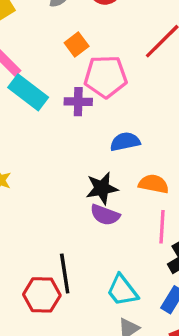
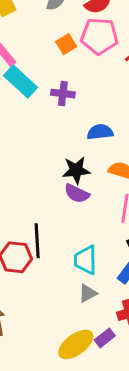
pink pentagon: (106, 77) -> (99, 36), moved
cyan trapezoid: (122, 290) -> (86, 260), turned 32

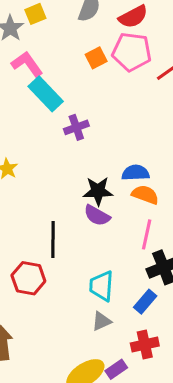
purple cross: (63, 94) -> (76, 127), moved, turned -30
blue semicircle: (100, 132) -> (135, 173), moved
black line: (37, 241) -> (53, 240), moved

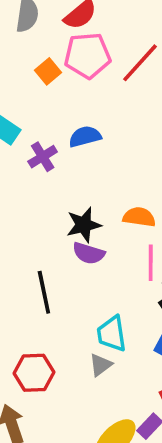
blue semicircle: (135, 173) -> (85, 137), moved
red hexagon: (28, 278) -> (34, 373), moved
gray triangle: (101, 321) -> (101, 365), moved

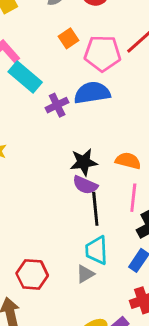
pink pentagon: (87, 55) -> (102, 53), moved
blue semicircle: (85, 137) -> (92, 93), size x1.4
black line: (44, 292) -> (95, 209), moved

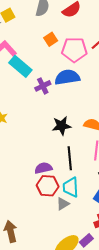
purple semicircle: (85, 185) -> (43, 168), moved, turned 144
red hexagon: (32, 274) -> (48, 186), moved

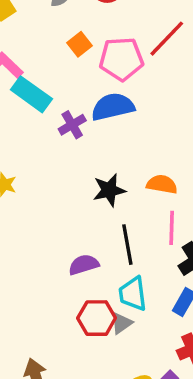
red hexagon: (48, 186) -> (97, 318), moved

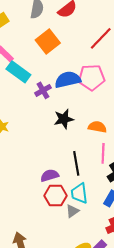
orange square: (80, 44) -> (48, 42), size x1.6
pink pentagon: (121, 59) -> (92, 77), moved
black star: (109, 190) -> (64, 119), moved
red hexagon: (97, 318) -> (56, 196), moved

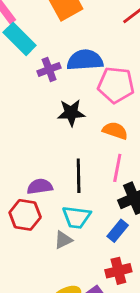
pink pentagon: (92, 77) -> (116, 85), moved
cyan trapezoid: (79, 193) -> (76, 217), turned -85
red hexagon: (56, 196) -> (25, 215), moved

